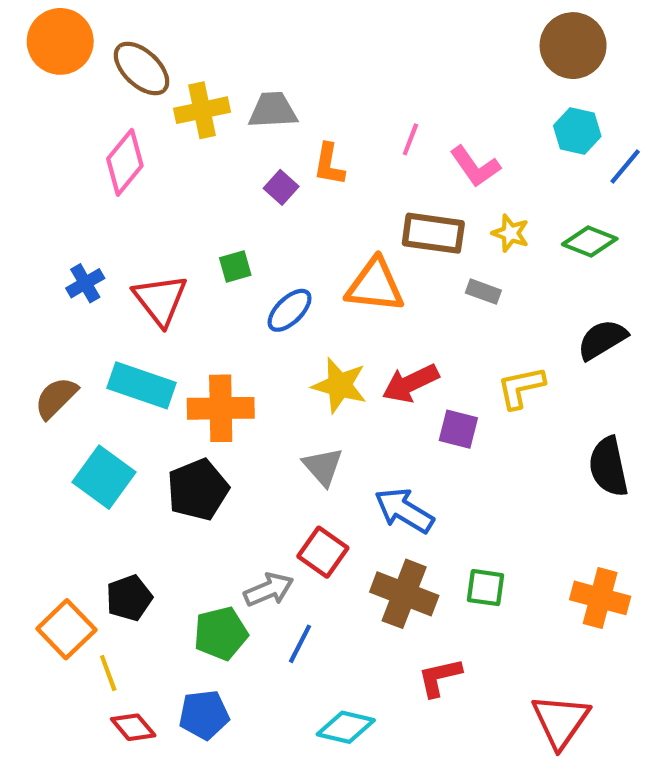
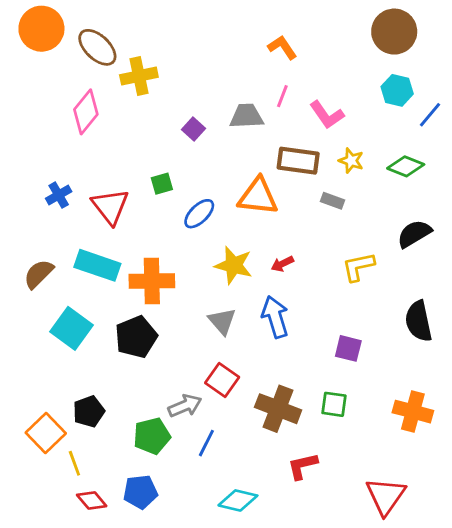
gray trapezoid: (273, 110) -> (247, 116), moved
orange L-shape: (329, 164) -> (282, 47), moved, turned 136
red arrow: (410, 383) -> (282, 264), size x0.6
purple square: (458, 429) -> (348, 348), moved
blue arrow: (404, 510) -> (275, 317), moved, turned 42

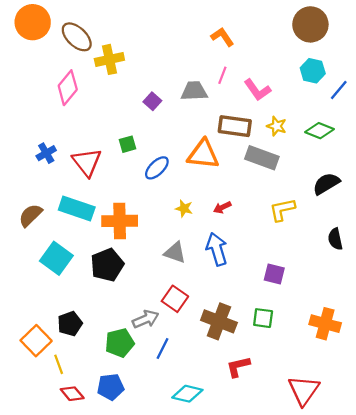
gray rectangle: (333, 201) -> (262, 158), size x1.8
yellow star: (234, 265) -> (184, 209), size x0.6
gray triangle: (222, 321) -> (175, 253), turned -30
black semicircle: (419, 321) -> (335, 239), moved, size x0.7

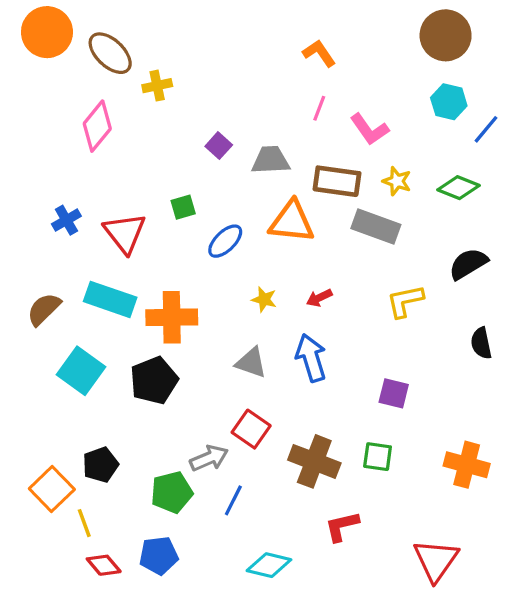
yellow cross: (109, 59) -> (157, 86), size x0.7
gray trapezoid: (194, 91) -> (271, 160), moved

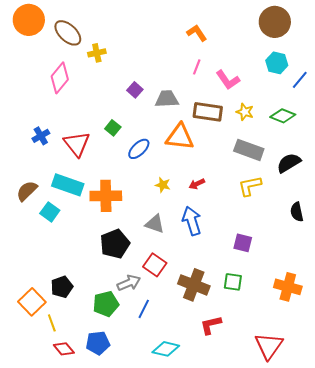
green square: (183, 207) -> (113, 128), turned -35
gray rectangle: (376, 227) -> (249, 150), moved
cyan square: (81, 371) -> (50, 212), moved, size x0.7
black pentagon: (154, 380) -> (115, 244), moved

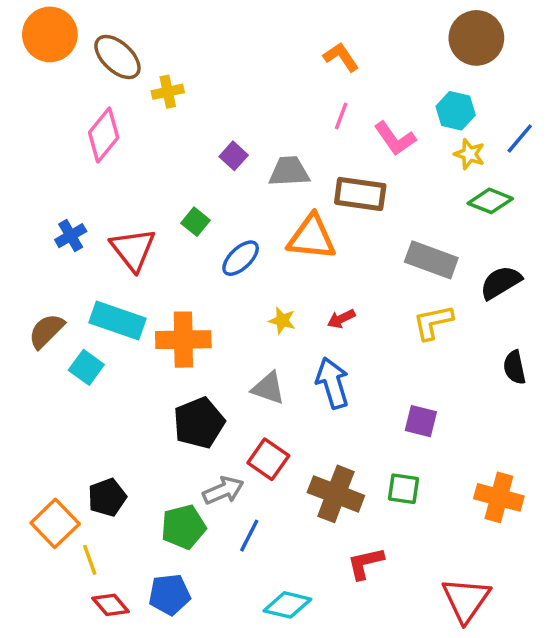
cyan hexagon: (277, 63) -> (456, 111), moved
yellow star: (245, 112) -> (469, 154), moved

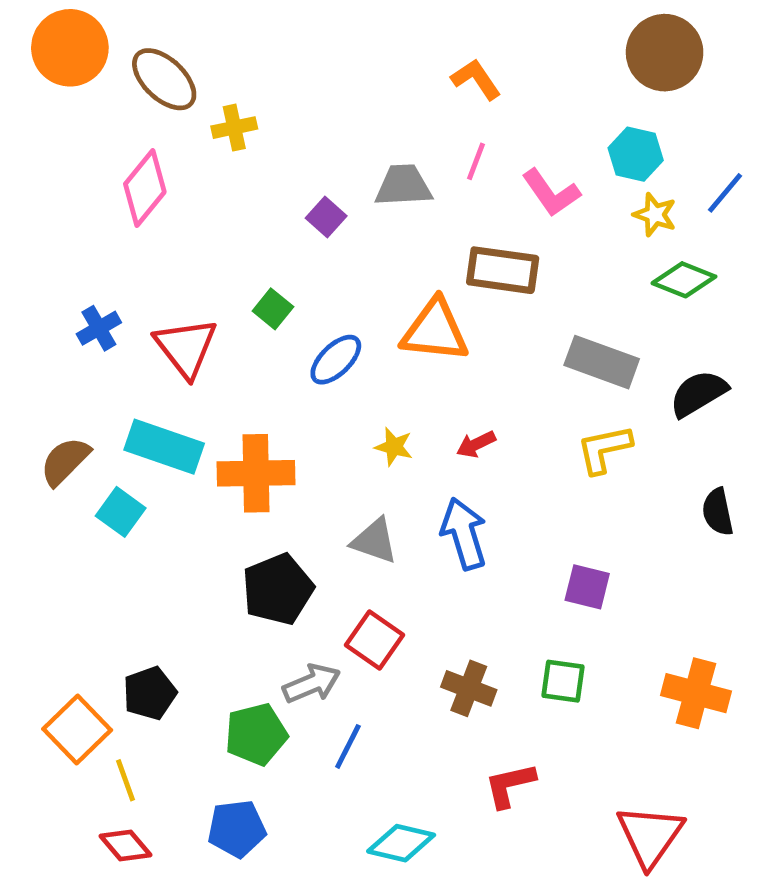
gray trapezoid: (289, 171) -> (403, 186), moved
brown cross: (336, 494) -> (469, 688), size x0.7
red diamond: (111, 605) -> (125, 846), moved

